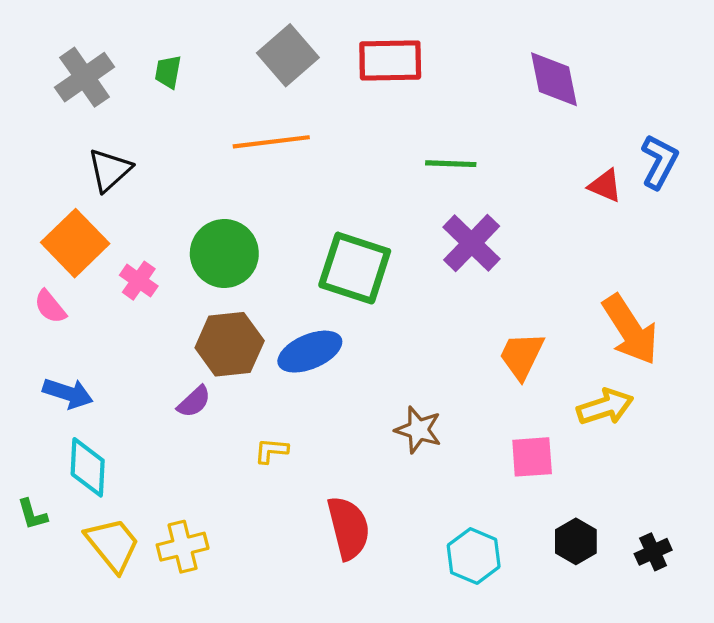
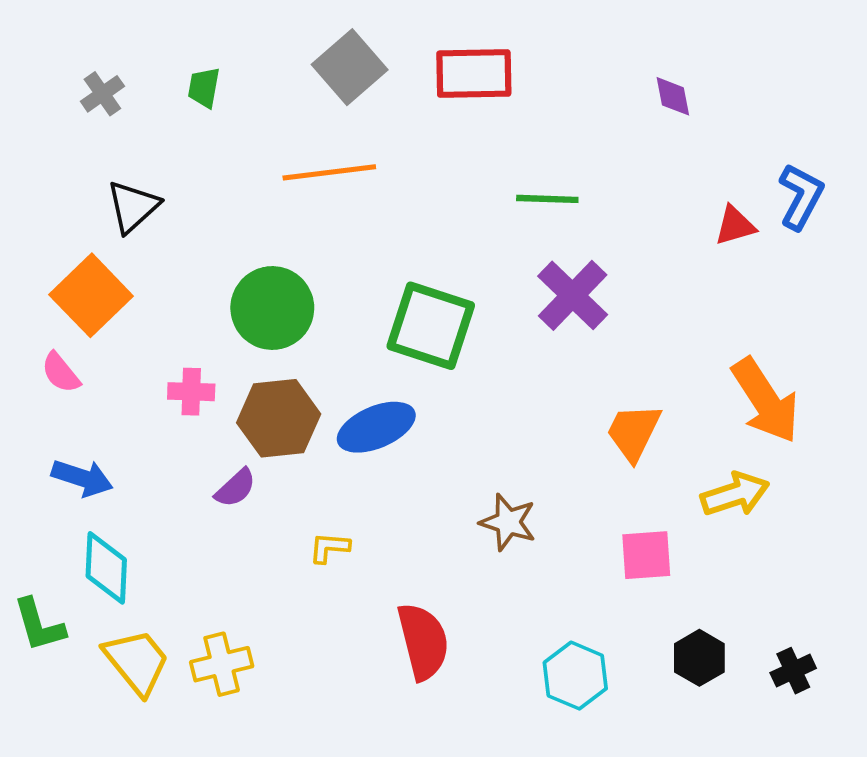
gray cross: (85, 77) -> (102, 94), size x0.6
purple diamond: (554, 79) -> (673, 96), size x0.6
red triangle: (605, 186) -> (735, 226), turned -39
pink cross: (139, 281) -> (191, 392), moved, turned -33
green L-shape: (32, 514) -> (39, 625), size x1.4

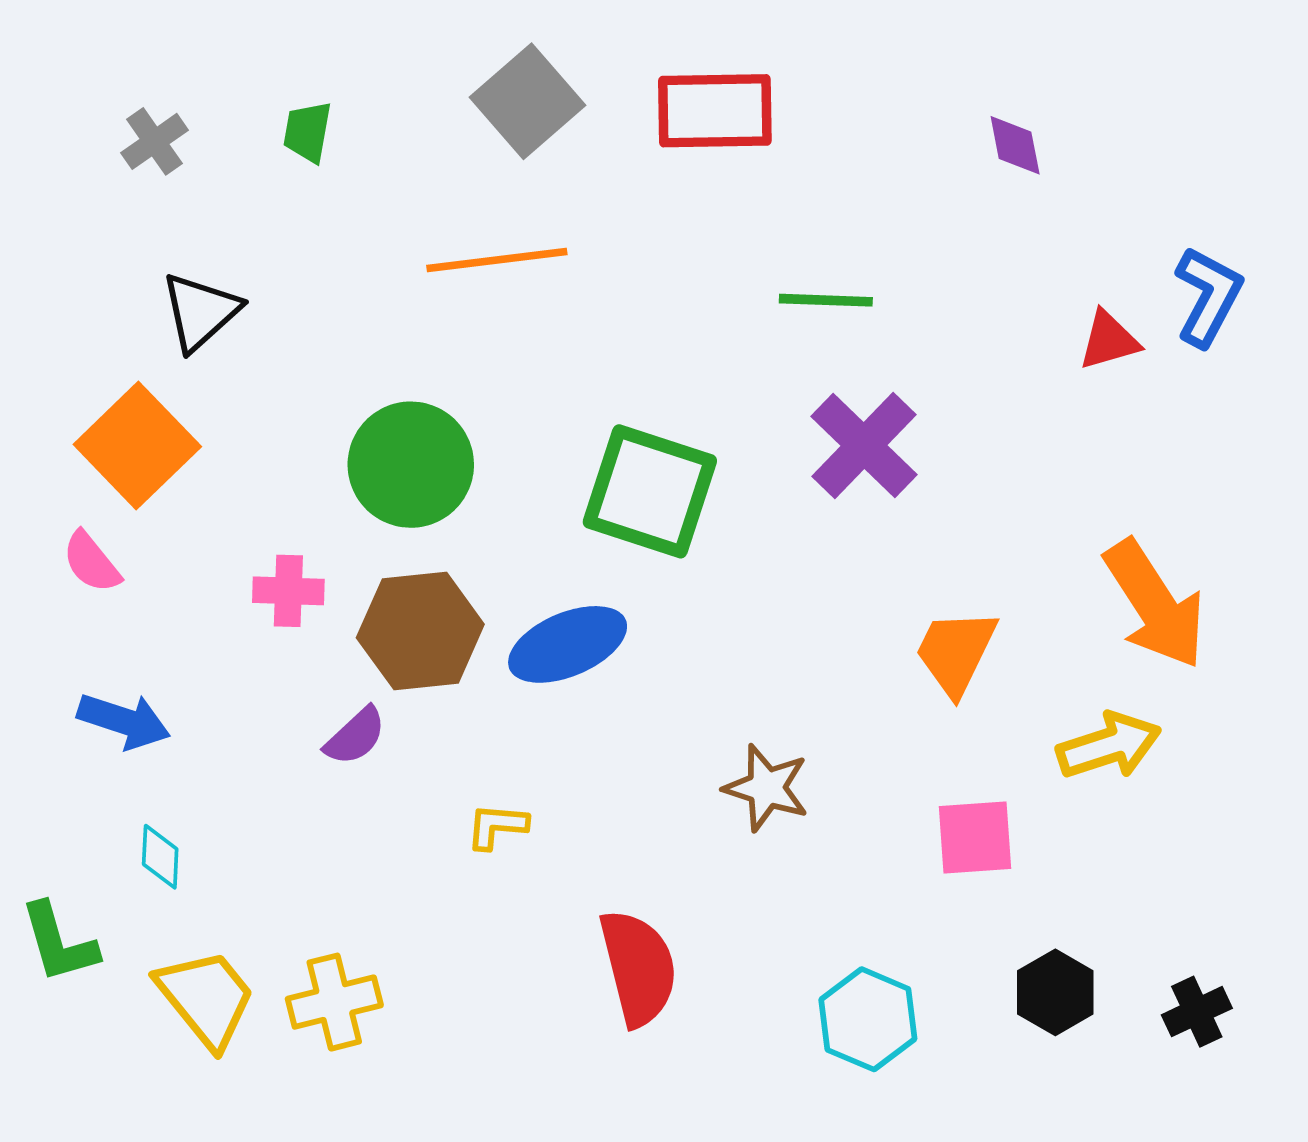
cyan diamond: (106, 568) -> (160, 857), size x0.6

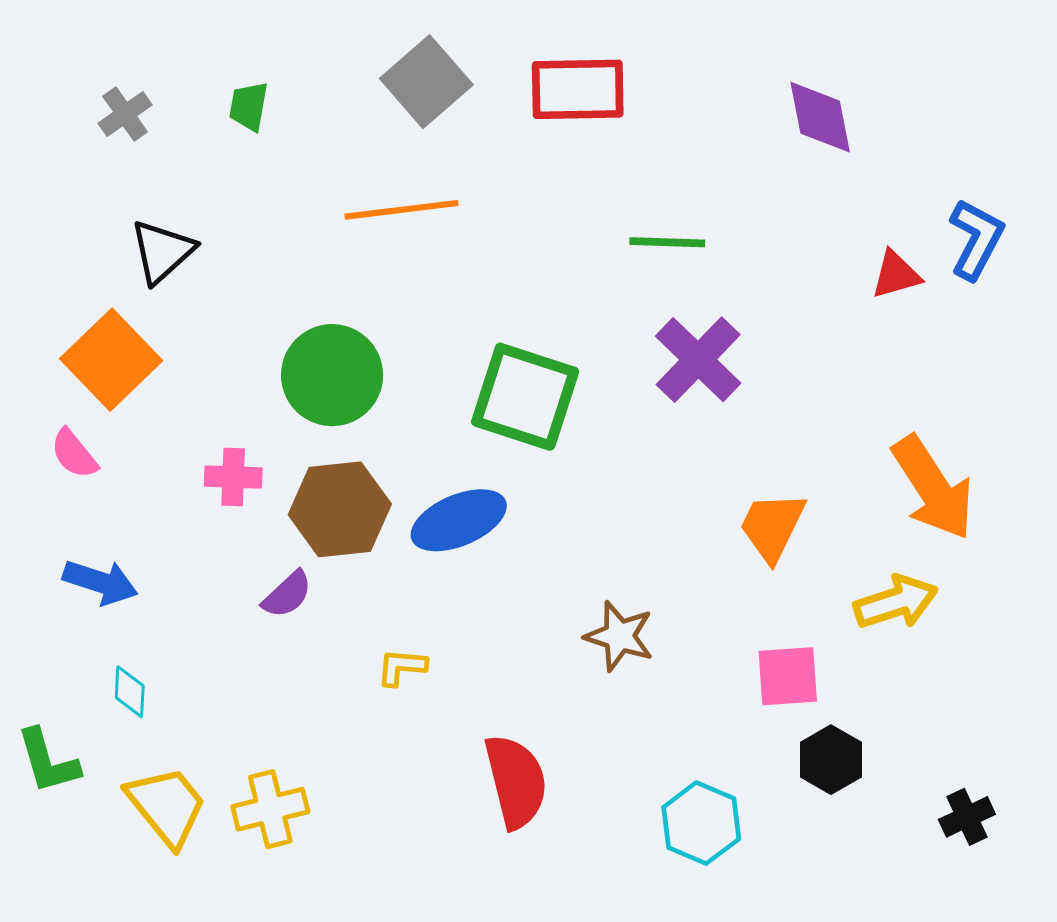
purple diamond: (1015, 145) -> (820, 117), size x1.5
black hexagon: (1055, 992) -> (831, 760), moved

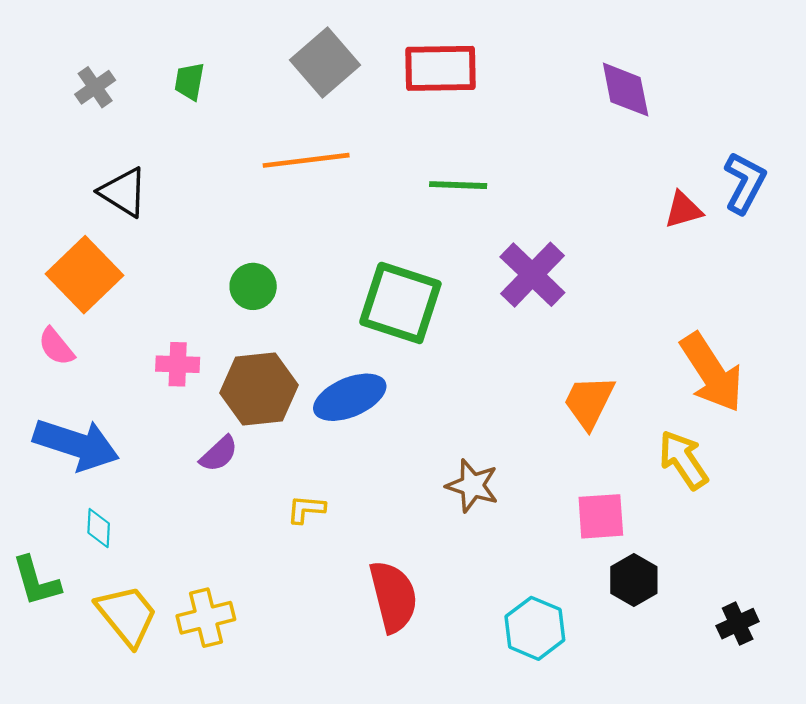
green line: (667, 242) -> (458, 185), moved
black triangle: (162, 252) -> (123, 192), turned -46
green circle: (332, 375) -> (253, 286), size x0.6
blue arrow: (100, 582) -> (76, 444), size x1.5
yellow arrow: (896, 602) -> (683, 460), turned -106

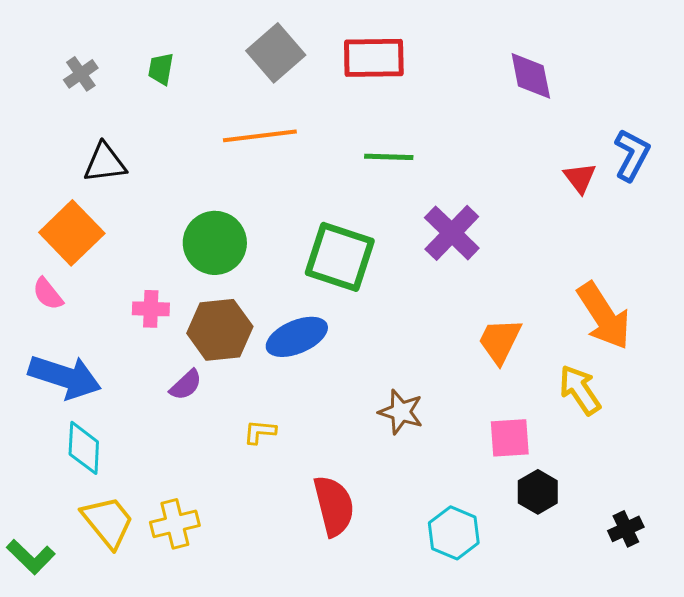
black triangle: (123, 192) -> (105, 163), turned -39
red triangle: (683, 210) -> (580, 178), turned -51
green circle: (253, 286) -> (215, 243), size x1.6
cyan diamond: (99, 528) -> (84, 448), size x1.6
green L-shape: (36, 581) -> (31, 557), moved, turned -30

